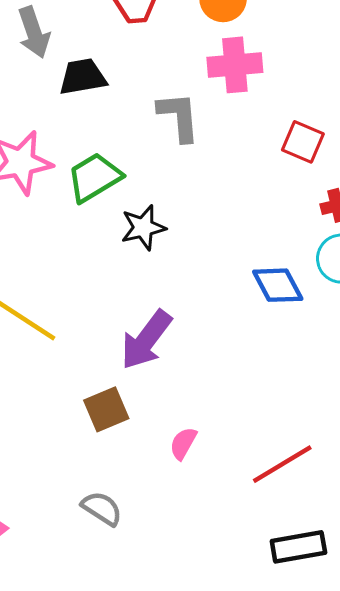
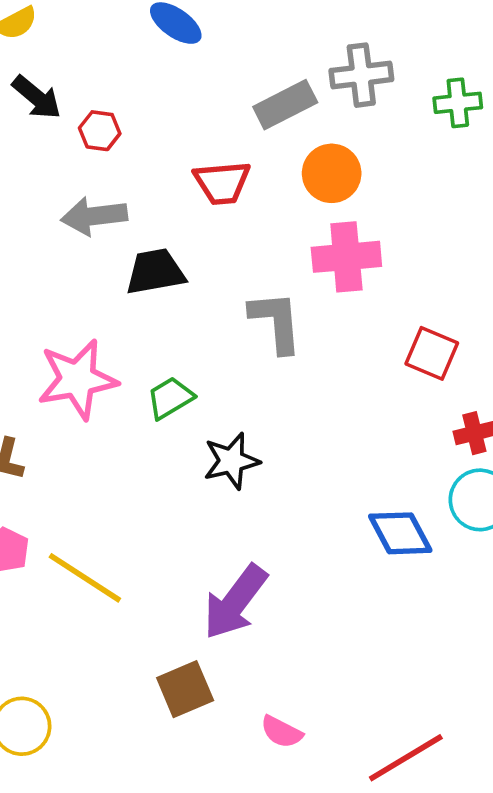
gray arrow: (34, 32) -> (94, 216), turned 102
green trapezoid: (94, 177) -> (170, 398), size x0.7
pink semicircle: (183, 443) -> (282, 732), turned -92

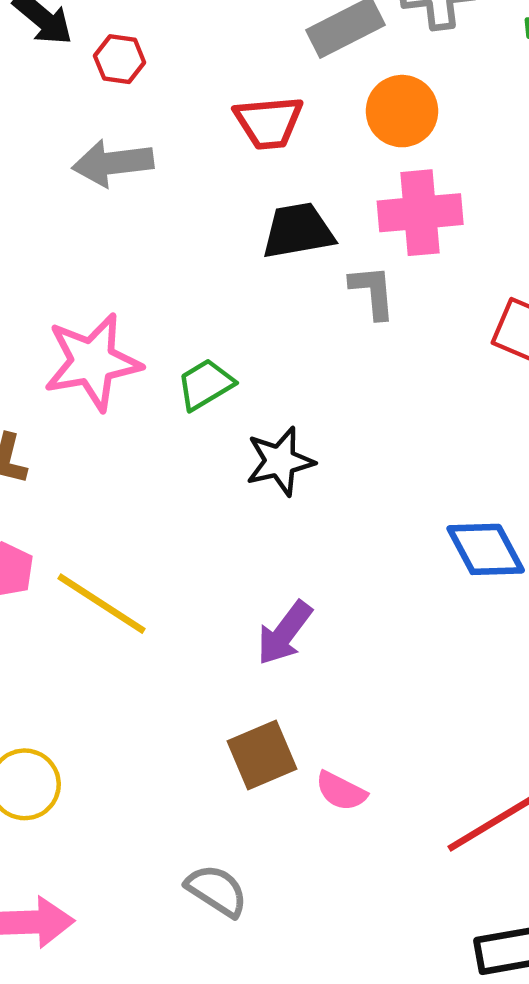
black trapezoid: (155, 272) -> (298, 231), moved
gray L-shape: (276, 322) -> (373, 292), moved, size x0.7
purple arrow: (235, 602) -> (284, 633), size x0.7
brown square: (185, 689) -> (262, 755), moved

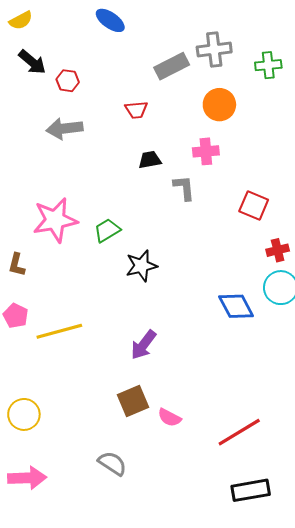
orange circle: (402, 111) -> (219, 105), moved
red trapezoid: (269, 122) -> (136, 110), size x0.7
pink cross: (420, 213) -> (206, 151), size x0.7
black trapezoid: (298, 231) -> (150, 160), size x0.7
yellow line: (101, 604) -> (59, 331), turned -48

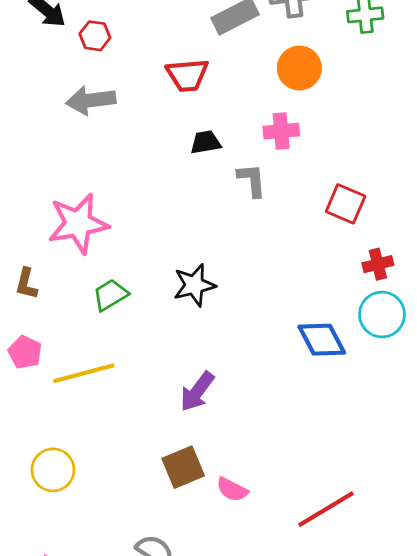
red trapezoid: (136, 110) -> (187, 75), size x1.4
green trapezoid: (107, 230) -> (110, 295), moved
yellow circle: (24, 414) -> (53, 470), moved

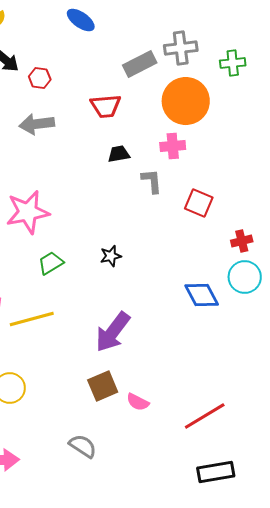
orange circle: (299, 68) -> (186, 101), size x1.5
red square: (346, 204) -> (199, 203), moved
black star: (194, 285) -> (111, 256), size x0.7
purple arrow: (197, 392) -> (113, 332), size x1.4

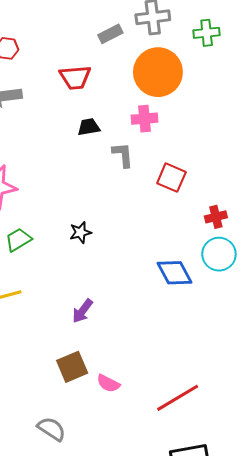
gray rectangle: (140, 64) -> (110, 34), size x0.7
purple arrow: (113, 332) -> (82, 311), size x0.6

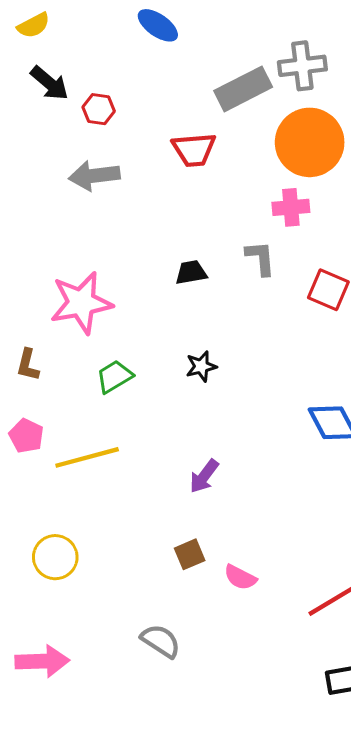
gray rectangle: (110, 34) -> (243, 89), size x1.6
black trapezoid: (89, 127) -> (191, 272), moved
brown square: (72, 367) -> (190, 554), size x0.7

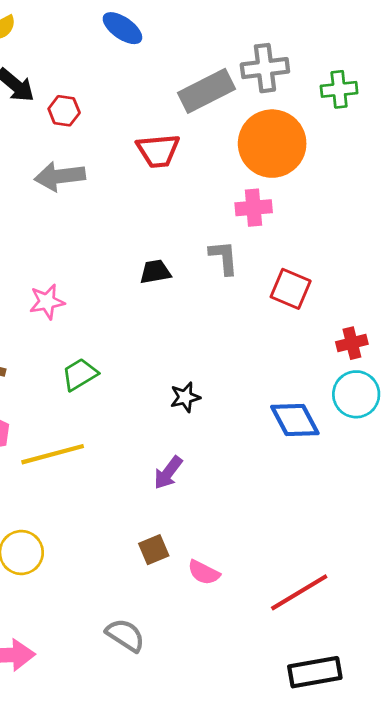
pink star: (81, 303) -> (47, 302), size x0.6
black star: (201, 366) -> (185, 397), moved

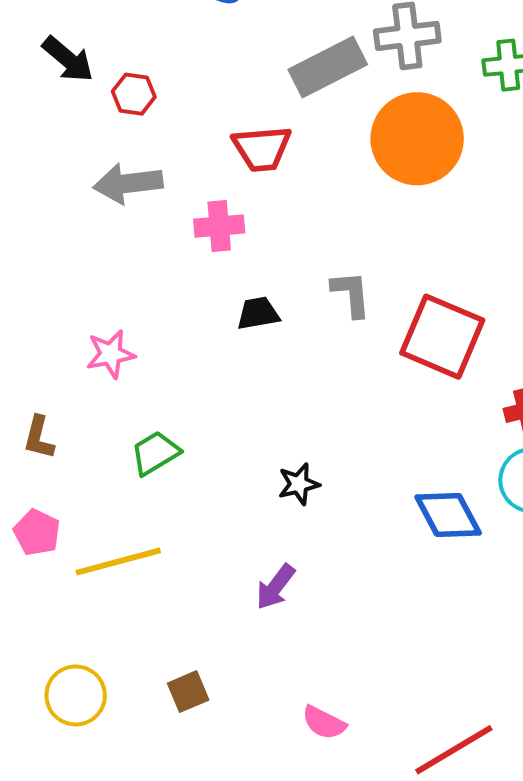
pink cross: (254, 208) -> (219, 226), moved
red square: (291, 289) -> (442, 337), size x1.5
brown square: (154, 550) -> (188, 692), moved

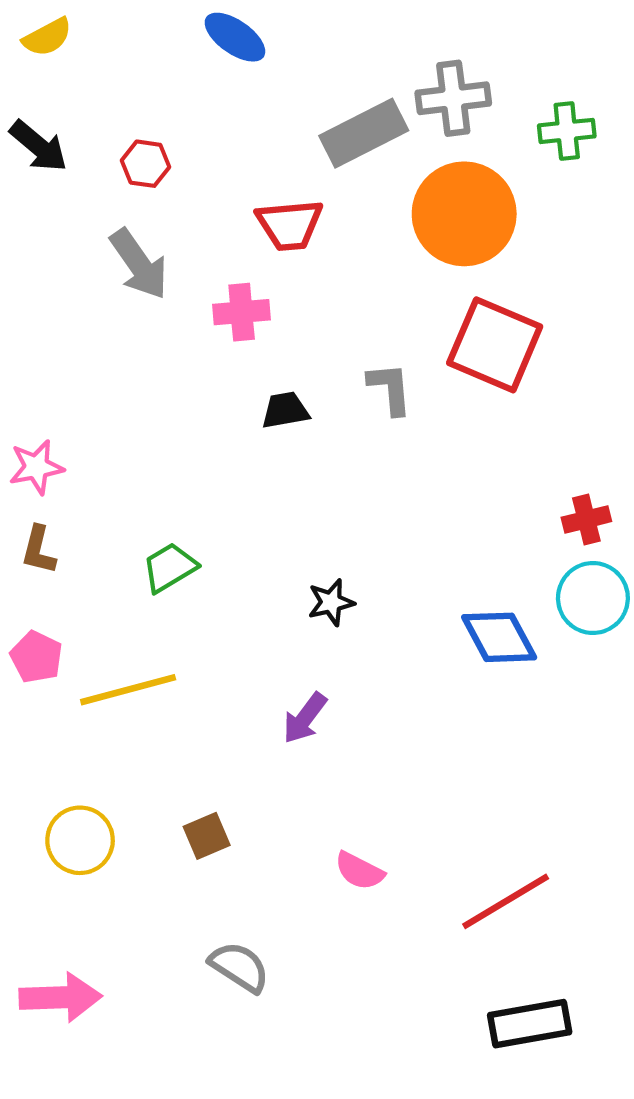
black arrow: (68, 59) -> (39, 146), moved
gray arrow: (128, 183) -> (139, 264), turned -118
red square: (442, 337) -> (495, 345), moved
pink star: (111, 354) -> (36, 467), moved

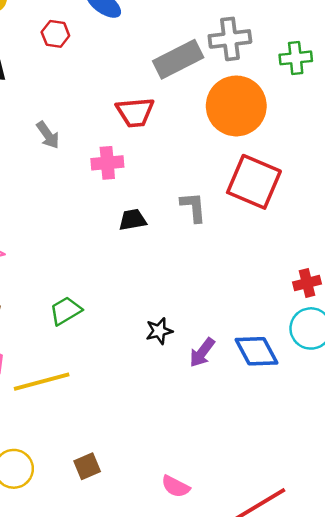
red hexagon: (145, 164) -> (55, 34), moved
gray arrow: (139, 264) -> (48, 135), size x0.7
purple arrow: (305, 718) -> (202, 352), moved

